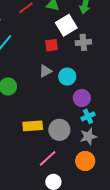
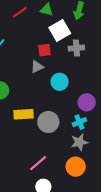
gray triangle: (45, 71) -> (37, 67), moved
purple circle: (82, 98) -> (87, 102), moved
yellow rectangle: (33, 126) -> (23, 114), moved
gray circle: (59, 130) -> (48, 122), moved

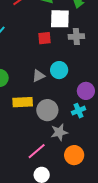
white square: (60, 31) -> (60, 19), turned 30
gray triangle: (37, 67) -> (39, 76), moved
gray star: (79, 142) -> (59, 132), moved

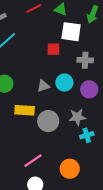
gray cross: (76, 36) -> (85, 60), moved
purple circle: (86, 91) -> (89, 89), moved
cyan cross: (78, 111) -> (87, 135), moved
gray star: (59, 132) -> (77, 117), moved

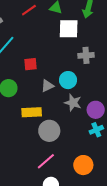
red square: (53, 49) -> (31, 64), moved
purple circle: (89, 89) -> (96, 110), moved
gray star: (77, 117) -> (73, 103), moved, turned 30
gray circle: (48, 121) -> (49, 131), moved

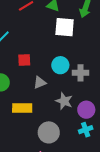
gray cross: (86, 55) -> (80, 73), moved
cyan circle: (68, 80) -> (60, 65), moved
gray circle: (49, 131) -> (49, 132), moved

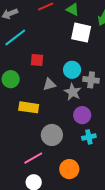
gray star: (64, 101) -> (73, 92), moved
purple circle: (86, 110) -> (82, 115), moved

